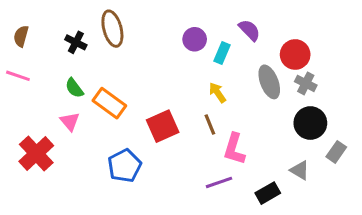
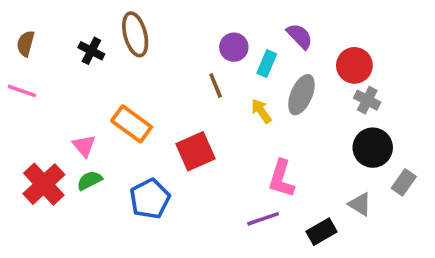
gray ellipse: (269, 82) -> (301, 95), moved, turned 44
green semicircle: (74, 88) -> (90, 181), moved, turned 100
brown line: (210, 125) -> (216, 86), moved

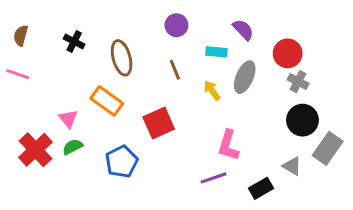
brown ellipse: (135, 34) -> (122, 58), moved
purple circle: (234, 47) -> (176, 25), moved
cyan rectangle: (267, 64) -> (216, 52), turned 72
gray rectangle: (404, 182) -> (328, 148), size x1.5

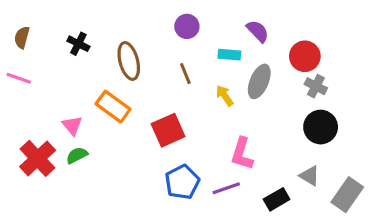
gray rectangle: (328, 148) -> (347, 195), moved
blue pentagon: (122, 162) -> (182, 182), moved

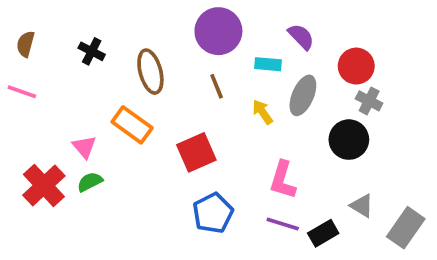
purple circle: (187, 26) -> (218, 31), size x1.6
black circle: (321, 127) -> (349, 140), moved
purple line: (226, 188) -> (283, 224), moved, turned 36

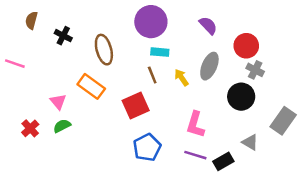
brown semicircle: (25, 44) -> (31, 20), moved
cyan rectangle: (268, 64) -> (160, 52), moved
brown line: (217, 86) -> (152, 75), moved
red cross: (44, 185) -> (30, 128), size x0.6
gray rectangle: (406, 228) -> (283, 121), moved

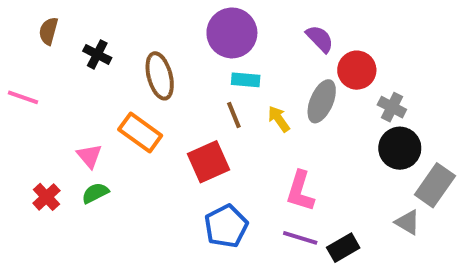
red circle: (246, 46) -> (357, 70), moved
black circle: (241, 97) -> (400, 148), moved
gray triangle: (250, 142) -> (408, 222), moved

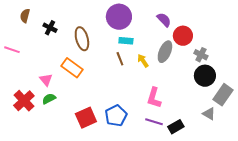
red square: (208, 162) -> (86, 118), moved
red cross: (46, 197) -> (24, 101), size x1.5

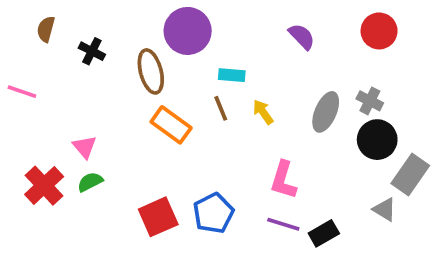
purple circle: (119, 17) -> (188, 31), moved
red circle: (183, 36) -> (379, 31), moved
gray ellipse: (165, 52) -> (326, 112), moved
orange rectangle: (72, 68) -> (171, 125), moved

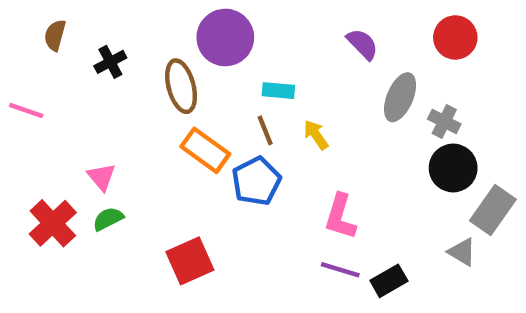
black cross: (92, 51) -> (110, 62), turned 35
gray ellipse: (326, 112) -> (400, 97), moved
blue pentagon: (213, 213) -> (256, 181), moved

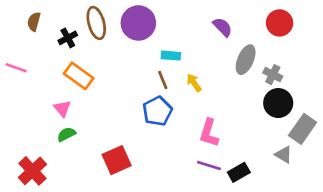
brown ellipse: (181, 86) -> (96, 23), moved
orange rectangle: (205, 150) -> (79, 76), moved
red cross: (53, 223) -> (32, 171), moved

